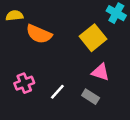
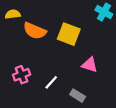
yellow square: (93, 38) -> (69, 34), moved, turned -30
gray rectangle: (91, 97) -> (78, 96), moved

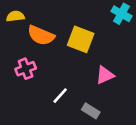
pink triangle: (90, 65) -> (105, 75), turned -42
pink cross: (22, 75) -> (26, 69), moved

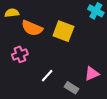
pink triangle: (105, 75) -> (92, 74), moved

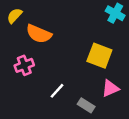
yellow semicircle: (12, 13) -> (15, 16), turned -40
yellow square: (63, 31) -> (99, 56), moved

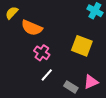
pink cross: (24, 65) -> (42, 53), moved, turned -35
pink triangle: (110, 88) -> (91, 82), moved

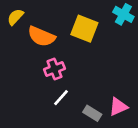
yellow square: (82, 46) -> (84, 29), moved
pink cross: (42, 53) -> (54, 69), turned 35

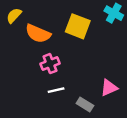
white line: (61, 98) -> (56, 90), turned 35
pink triangle: (118, 107) -> (109, 88), moved

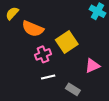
yellow square: (78, 26) -> (67, 42), moved, turned 35
pink triangle: (109, 88) -> (92, 66), moved

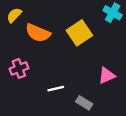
yellow square: (67, 42) -> (79, 33), moved
pink cross: (43, 54) -> (19, 68), moved

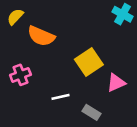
yellow square: (79, 33) -> (89, 62), moved

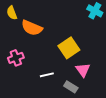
yellow semicircle: (15, 17) -> (12, 13), turned -64
pink triangle: (116, 83) -> (83, 70), moved, turned -42

